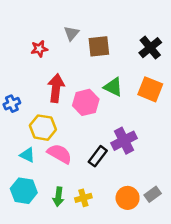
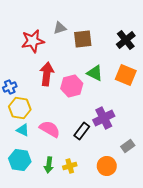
gray triangle: (71, 33) -> (60, 28), turned 32
red star: (39, 49) -> (33, 41), size x1.6
yellow hexagon: (43, 128) -> (20, 108), moved
gray rectangle: (153, 194) -> (128, 146), moved

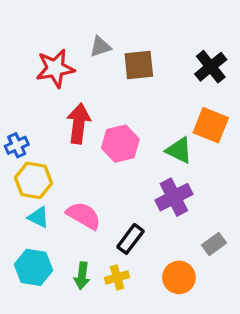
green triangle: (95, 73) -> (179, 150), moved
black rectangle: (82, 131) -> (130, 239), moved

